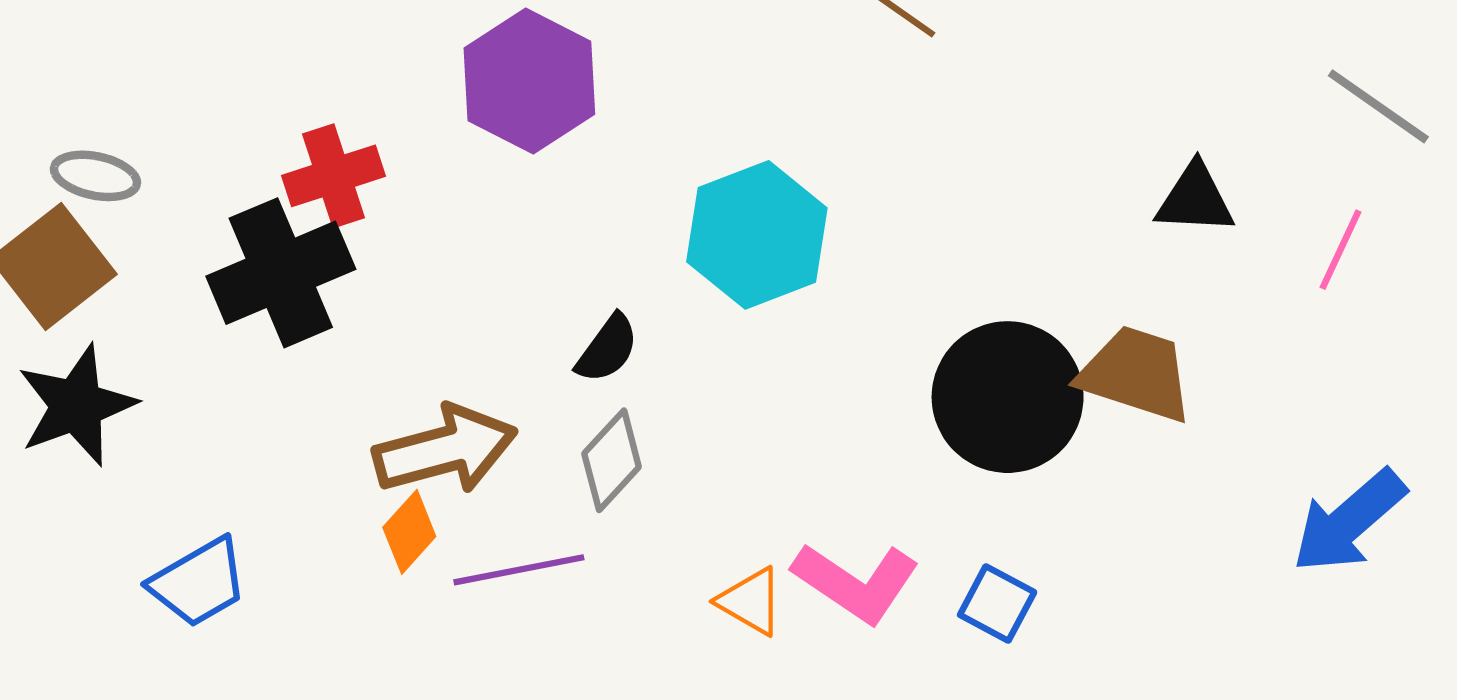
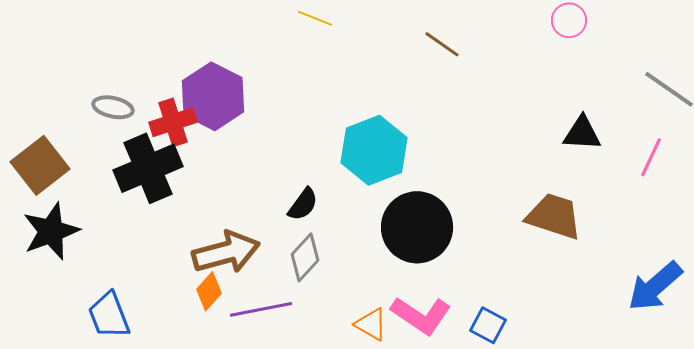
purple hexagon: (529, 81) -> (213, 96), moved
gray ellipse: (95, 176) -> (113, 107), moved
black circle: (1008, 397) -> (417, 227), moved
blue trapezoid: (199, 582) -> (109, 315), turned 99

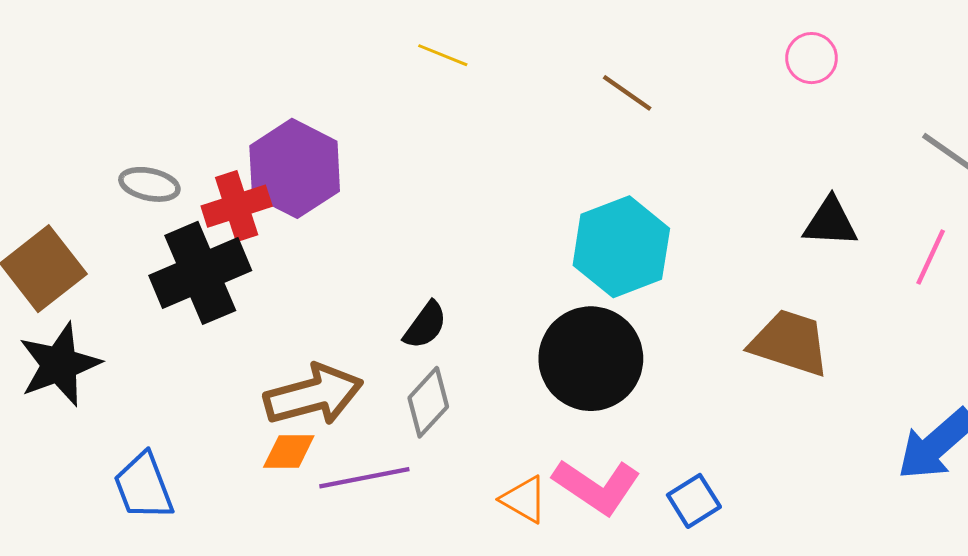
cyan hexagon: (374, 150) -> (621, 247), moved
orange diamond: (209, 291) -> (289, 452), turned 48
blue square: (488, 325) -> (694, 501), turned 30

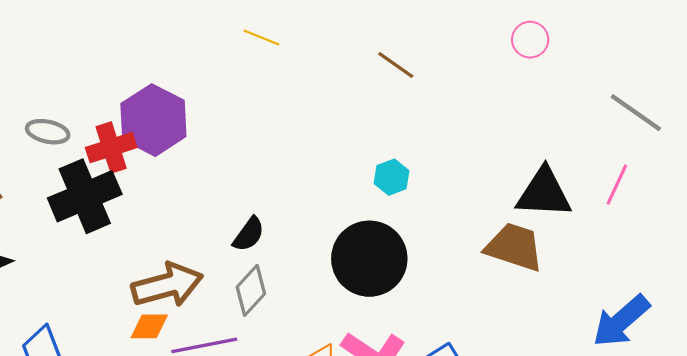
black triangle: (830, 222) -> (544, 193), moved, size x1.4
cyan hexagon: (621, 247) -> (392, 177), size x0.5

